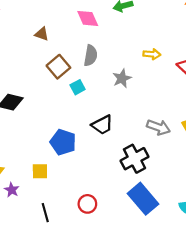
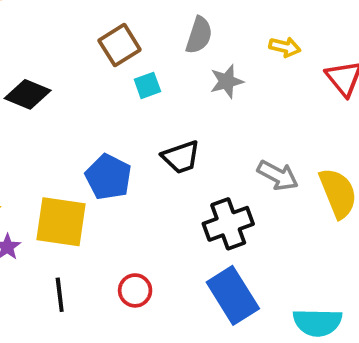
gray semicircle: (91, 56) -> (199, 35), moved
yellow square: (40, 171) -> (61, 222), size x1.8

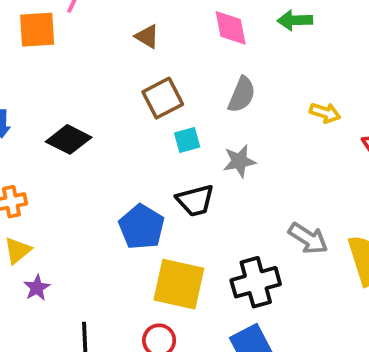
gray star: (227, 81) -> (239, 161), moved
black trapezoid: (181, 157) -> (195, 200), moved
yellow square: (61, 222) -> (179, 284), moved

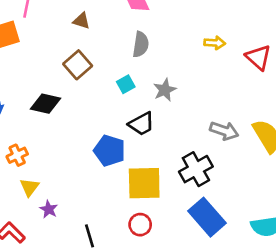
gray semicircle: (242, 95) -> (141, 44), moved
brown square: (163, 98) -> (78, 65), moved

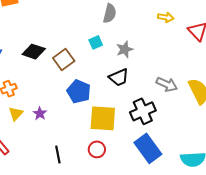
brown square: (78, 65) -> (64, 59), moved
black trapezoid: (141, 124) -> (119, 77), moved
purple star: (49, 209) -> (40, 114), moved

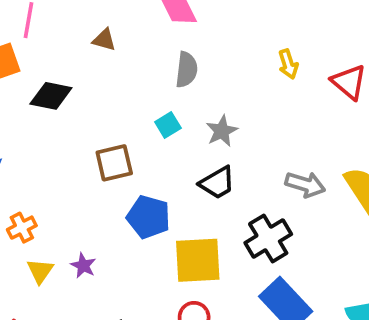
yellow arrow: (166, 17) -> (288, 64), turned 70
black diamond: (34, 52) -> (51, 96), moved
brown square: (64, 59) -> (114, 163), turned 30

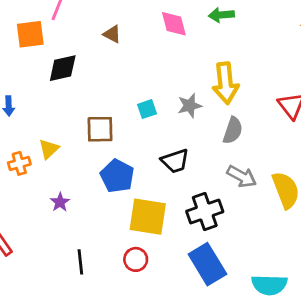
yellow arrow: (288, 64) -> (225, 83), moved, size x1.8
gray semicircle: (187, 70) -> (233, 130), moved
black diamond: (51, 96) -> (63, 68), turned -36
gray star: (222, 131) -> (190, 106), moved
yellow triangle: (40, 271) -> (49, 149), moved

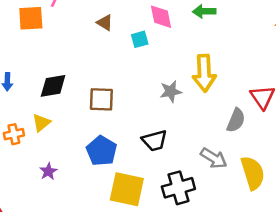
black diamond: (63, 68) -> (53, 86), moved
cyan square: (147, 109) -> (140, 39), moved
brown square: (100, 129) -> (101, 99), moved
gray semicircle: (233, 130) -> (236, 120), moved

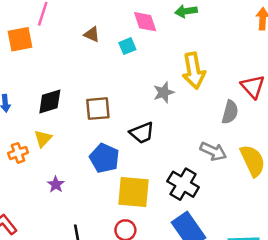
black trapezoid: (154, 141) -> (142, 133), moved
black cross: (178, 188) -> (183, 184), turned -36

